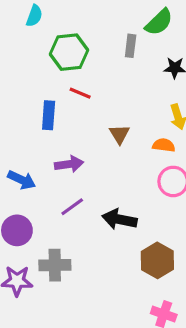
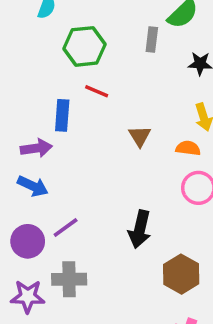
purple arrow: (69, 164) -> (36, 148), moved
purple line: (72, 207) -> (66, 228), moved
black arrow: (120, 219) -> (140, 229), turned -88

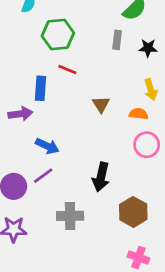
gray rectangle: (152, 40) -> (117, 40), moved
blue arrow: (33, 186) -> (47, 146), moved
gray cross: (69, 279) -> (70, 216), moved

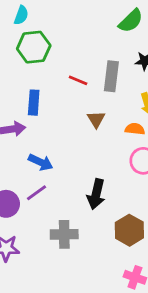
green hexagon: (58, 35) -> (34, 47), moved
gray rectangle: (117, 40) -> (111, 76), moved, size x1.5
red line: (67, 69) -> (78, 80), moved

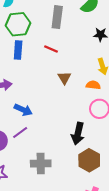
gray rectangle: (111, 76) -> (57, 17), moved
blue rectangle: (34, 103) -> (18, 50), moved
black arrow: (96, 194) -> (78, 134), moved

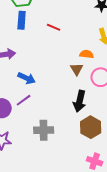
red line: (51, 49) -> (54, 27), moved
brown triangle: (64, 78) -> (77, 69), moved
orange semicircle: (93, 85) -> (87, 54), moved

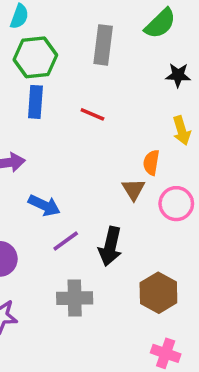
orange semicircle: (87, 54) -> (151, 163), turned -88
purple line: (24, 100) -> (66, 241), moved
black arrow: (80, 101) -> (110, 246), moved

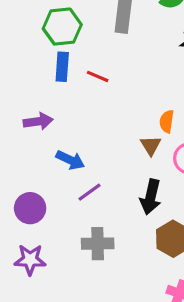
red line: (92, 114) -> (98, 76), moved
black arrow: (110, 246) -> (151, 197), moved

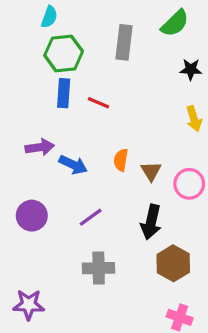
orange semicircle: (167, 121) -> (121, 160), moved
blue arrow: (70, 160) -> (73, 165), moved
purple circle: (30, 208) -> (32, 216), moved
purple star: (30, 260) -> (29, 305), moved

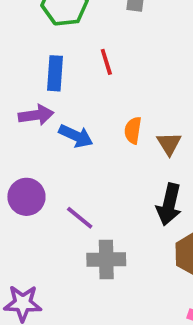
blue rectangle: (64, 93) -> (55, 73), moved
red line: (99, 103) -> (106, 62), turned 50
purple line: (91, 217) -> (80, 218), moved, turned 75

